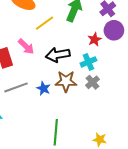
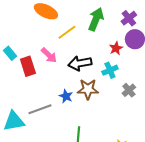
gray cross: (92, 82) -> (129, 90), moved
gray line: (16, 87) -> (40, 109), moved

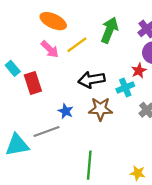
red star: (116, 48) -> (139, 71), moved
pink arrow: (49, 55) -> (50, 49), moved
blue star: (66, 96) -> (66, 111), moved

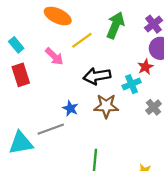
pink arrow: (50, 49) -> (54, 56), moved
cyan rectangle: (13, 68) -> (16, 45), moved
red rectangle: (33, 83) -> (21, 75), moved

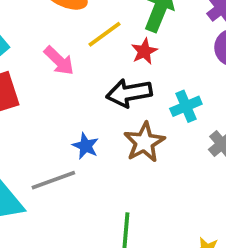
red star: (145, 67) -> (144, 51), moved
brown star: (106, 106) -> (144, 142), turned -30

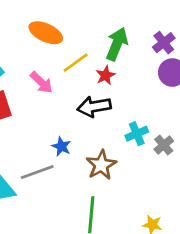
cyan cross: (186, 106) -> (137, 134), moved
brown star: (144, 142) -> (101, 165), moved

